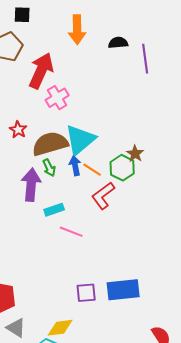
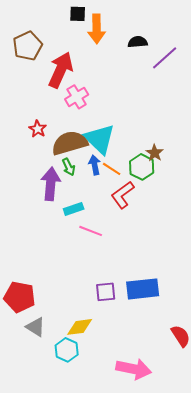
black square: (22, 15) -> (78, 14), moved
purple line: (145, 59) -> (165, 58), turned 56
cyan triangle: (80, 140) -> (100, 139), turned -36

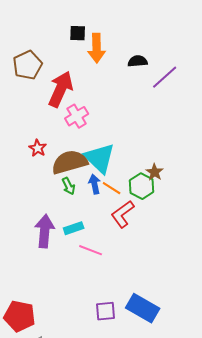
purple arrow: (51, 184) -> (45, 231), moved
blue rectangle: (143, 289) -> (143, 308), turned 36

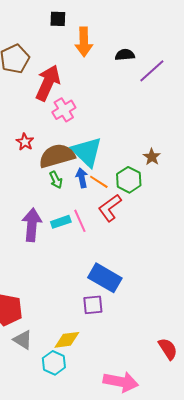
black square: (78, 33) -> (58, 19), moved
brown star: (155, 172) -> (152, 157), moved
pink line: (91, 250) -> (80, 221), moved, turned 45
blue rectangle: (143, 308) -> (105, 278), moved

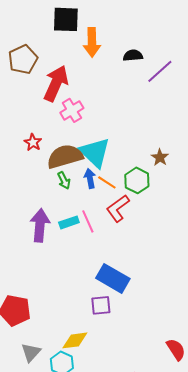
black square: (58, 19) -> (66, 19), size x1.6
gray triangle: (23, 340) -> (31, 352), moved, turned 40

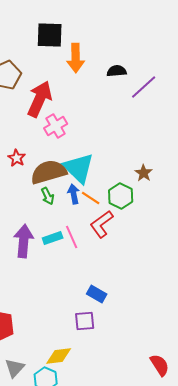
blue rectangle: (113, 278) -> (97, 294), size x0.6

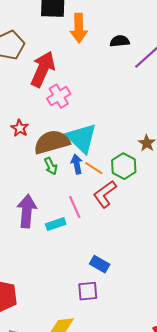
cyan rectangle: (53, 238) -> (56, 224), moved

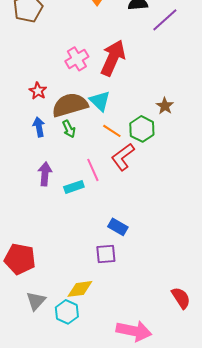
red arrow: (43, 69) -> (113, 58), moved
cyan triangle: (82, 138) -> (100, 101), size x0.7
blue arrow: (77, 164) -> (39, 127), moved
purple arrow: (27, 211) -> (45, 174), size x0.7

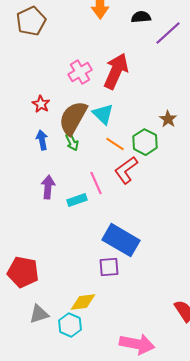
brown semicircle: (70, 105) -> (73, 118), turned -45
blue rectangle: (118, 227) -> (121, 240), size x1.8
gray triangle: (36, 301) -> (39, 314), turned 30

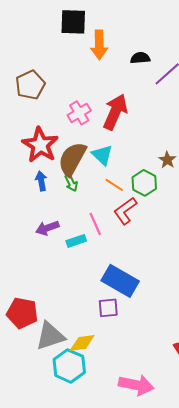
brown pentagon: (31, 21) -> (30, 85), moved
red star: (41, 104) -> (40, 145), size x2.0
purple arrow: (48, 187) -> (47, 228), turned -115
gray triangle: (39, 314) -> (50, 336), moved, size x1.5
cyan hexagon: (70, 325) -> (69, 366), size x1.4

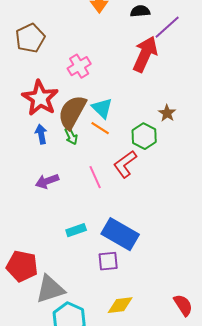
red arrow: (115, 112) -> (145, 54), moved
orange line: (114, 185) -> (100, 128), moved
cyan rectangle: (76, 241) -> (76, 230), moved
yellow diamond: (82, 343) -> (120, 305), moved

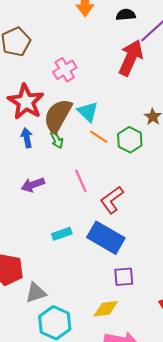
orange line: (100, 128) -> (99, 137), moved
red L-shape: (125, 164) -> (112, 200), moved
purple square: (108, 261) -> (124, 277), moved
gray triangle: (50, 289) -> (36, 293), size x0.7

